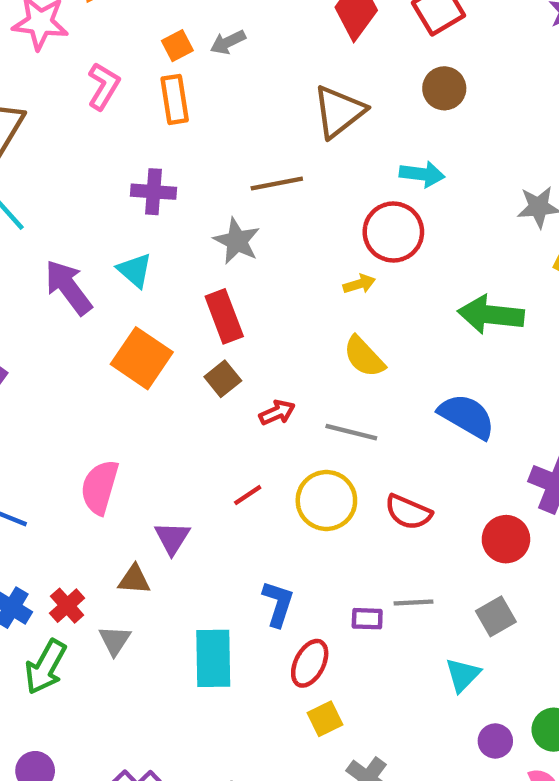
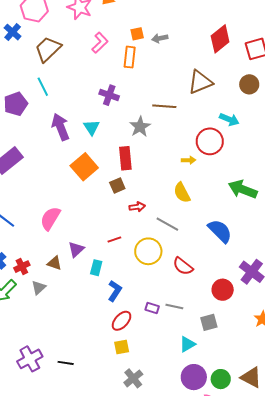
cyan rectangle: (213, 658) -> (96, 268), moved, size x0.6
purple circle: (495, 741) -> (194, 377), size x1.6

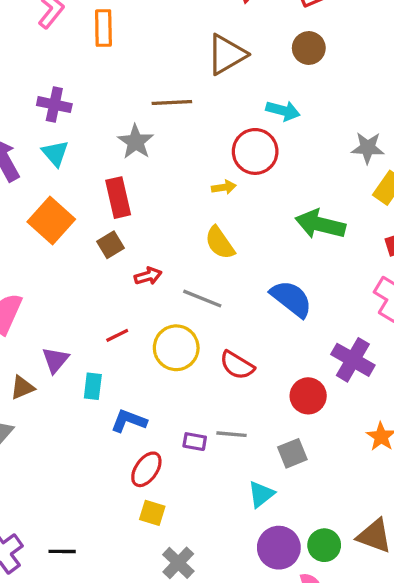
purple cross: (109, 95) -> (54, 105), moved
brown triangle: (54, 263) -> (22, 387), turned -35
blue L-shape: (115, 291) -> (129, 421), turned -95
yellow square: (122, 347) -> (152, 513), turned 35

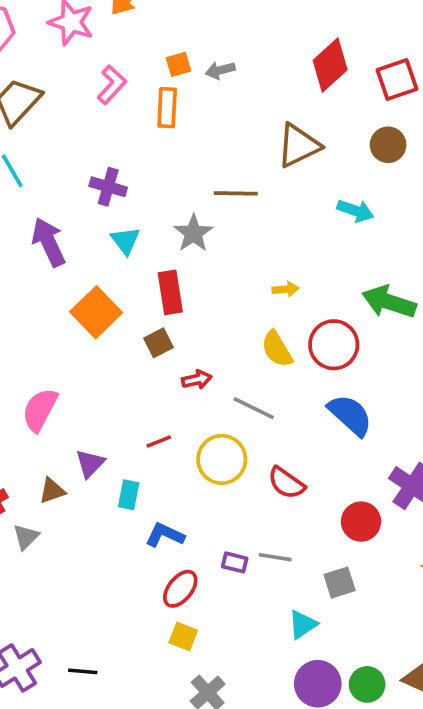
red circle: (255, 151) -> (334, 345), moved
cyan triangle: (55, 153) -> (125, 241), moved
green arrow: (320, 224) -> (389, 302), moved

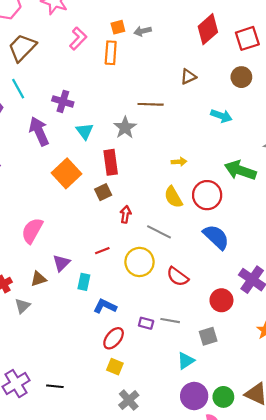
brown triangle: (298, 146) -> (188, 77), size x0.6
purple cross: (108, 187) -> (63, 101), moved
red arrow: (197, 380) -> (125, 214), turned -70

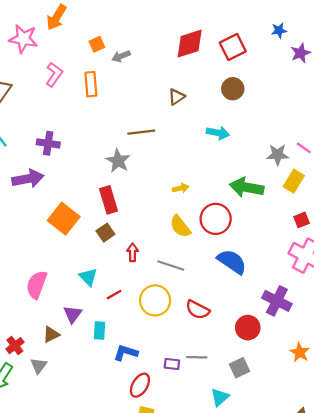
orange square: (118, 27) -> (97, 44), moved
red diamond: (208, 29) -> (190, 44), turned 32
purple arrow: (39, 131) -> (28, 179), turned 112
cyan triangle: (85, 131) -> (88, 277), moved

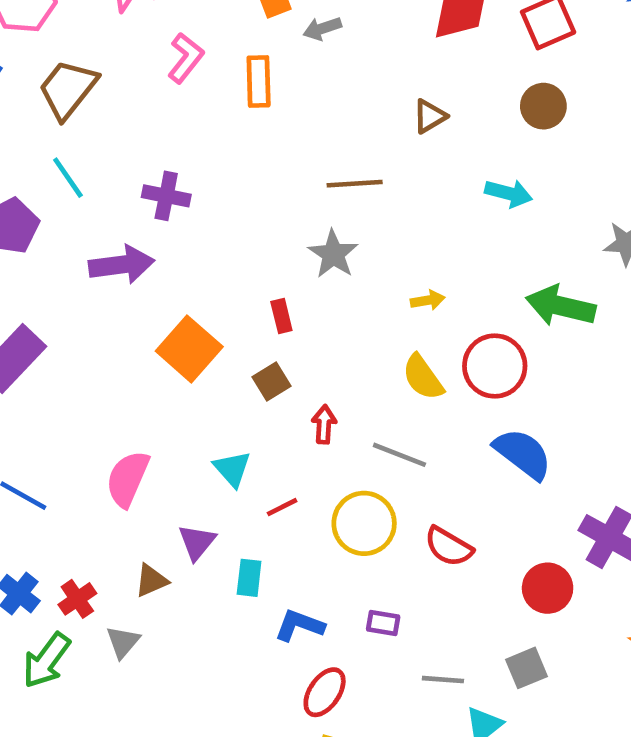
gray star: (118, 161) -> (333, 254), moved
red rectangle: (109, 200) -> (281, 316), size x0.6
gray line: (197, 357) -> (443, 680), moved
purple rectangle: (172, 364) -> (383, 623), moved

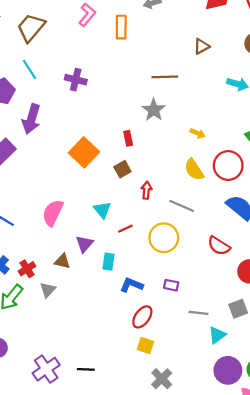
purple arrow: (122, 265) -> (31, 119), moved, turned 112
yellow arrow: (428, 300) -> (198, 133), turned 32
red semicircle: (449, 547) -> (219, 246), moved
brown triangle: (151, 581) -> (62, 261), turned 35

